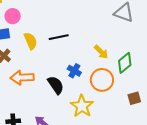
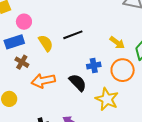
blue cross: (74, 71) -> (94, 66), turned -32

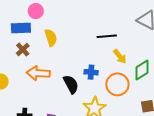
black line: (73, 35) -> (107, 36), moved

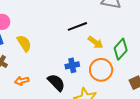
orange arrow: (38, 73) -> (22, 81), size x0.6

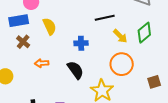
green diamond: (121, 49) -> (144, 33), moved
blue cross: (72, 65) -> (81, 43), moved

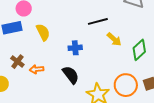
green diamond: (144, 33) -> (139, 50), moved
brown cross: (23, 42) -> (17, 62), moved
orange circle: (122, 64) -> (126, 85), moved

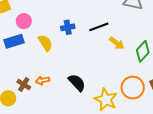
blue cross: (75, 48) -> (68, 27), moved
brown cross: (17, 62) -> (24, 84), moved

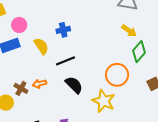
black line: (99, 27) -> (66, 61), moved
yellow arrow: (117, 43) -> (129, 31), moved
orange circle: (133, 88) -> (117, 75), moved

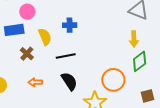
yellow arrow: (129, 31) -> (134, 39), turned 42
orange arrow: (40, 84) -> (35, 82), moved
brown cross: (21, 88) -> (27, 54), moved

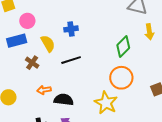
yellow arrow: (134, 39) -> (149, 32), moved
green diamond: (140, 61) -> (123, 47), moved
black semicircle: (69, 81) -> (64, 100), moved, turned -42

